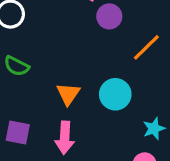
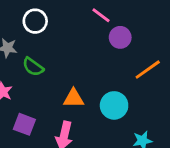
orange triangle: (68, 94) -> (74, 98), turned 45

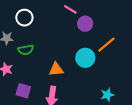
green semicircle: (33, 67) -> (26, 50), turned -42
cyan circle: (114, 105) -> (85, 58), moved

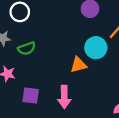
orange triangle: (56, 69) -> (78, 65), moved

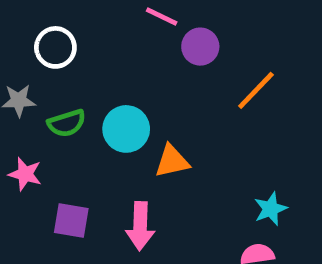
cyan circle: (96, 48) -> (126, 129), moved

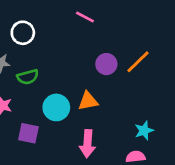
purple circle: (200, 47) -> (106, 64), moved
cyan circle: (126, 129) -> (56, 107), moved
pink arrow: (140, 226) -> (87, 144), moved

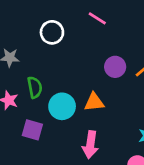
white circle: (23, 33) -> (52, 32), moved
green semicircle: (28, 77) -> (35, 87), moved, turned -90

